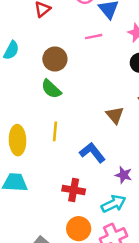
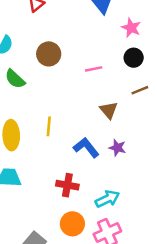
pink line: (94, 37) -> (94, 69), moved
green semicircle: (51, 89) -> (15, 79), moved
purple star: (124, 175) -> (117, 148), moved

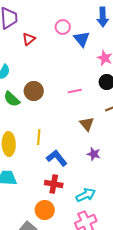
brown circle: (49, 54) -> (34, 91), moved
blue L-shape: (86, 148) -> (57, 158), moved
orange circle: (72, 224) -> (45, 210), moved

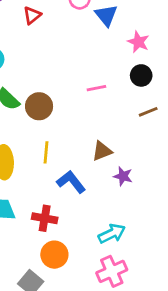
brown circle: (34, 91) -> (39, 106), moved
brown triangle: (87, 124) -> (102, 151), moved, turned 49
red cross: (54, 184) -> (45, 218), moved

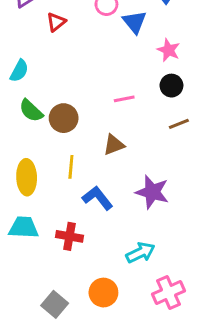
brown triangle: (102, 151) -> (114, 145), moved
purple star: (123, 176) -> (152, 192), size x1.6
orange circle: (54, 255) -> (103, 293), moved
pink cross: (112, 271) -> (169, 293), moved

